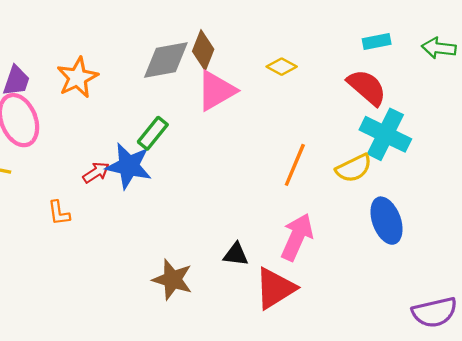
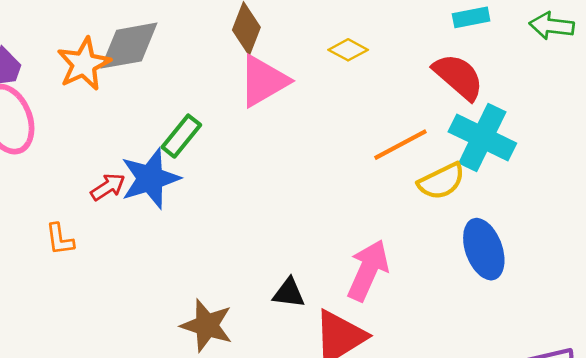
gray diamond: (166, 60) -> (129, 46), moved
orange line: (295, 165) -> (400, 145), moved, turned 39
blue star: (129, 166) -> (150, 178), turned -30

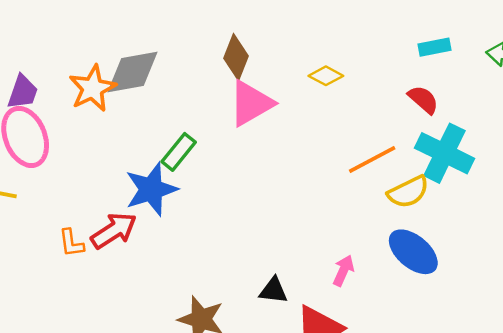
red semicircle: (458, 77) -> (423, 100), size x0.7
red arrow: (108, 187) -> (114, 231), moved, size x1.5
blue ellipse: (484, 249) -> (413, 252), moved, turned -30
pink arrow: (368, 270) -> (343, 271), size x0.6

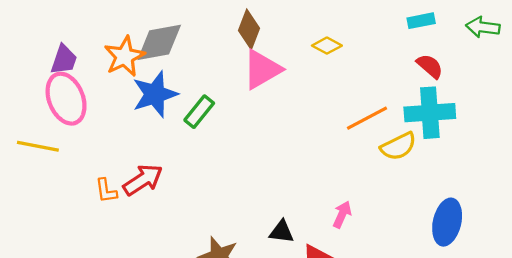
red semicircle: (423, 100) -> (430, 66), moved
cyan cross: (444, 153) -> (430, 113), turned -30
blue star: (151, 189) -> (155, 94), moved
blue ellipse: (413, 252) -> (447, 222), moved, turned 63

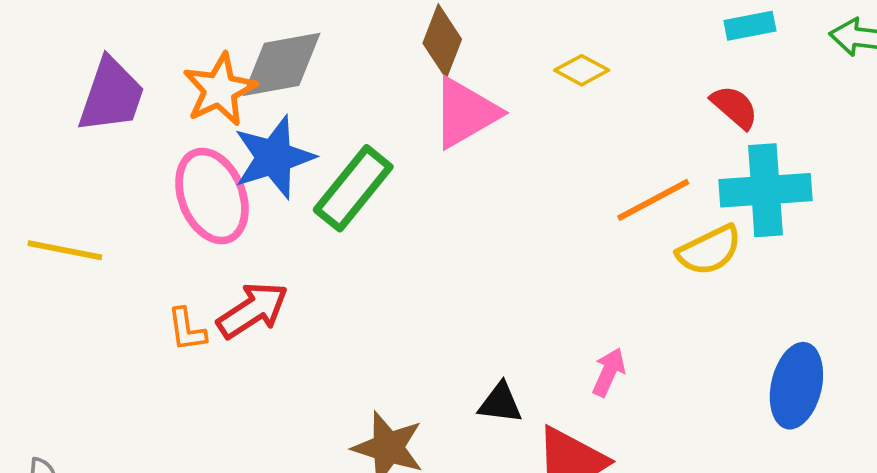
purple trapezoid: (64, 60) -> (111, 95), size x1.4
red semicircle: (430, 66) -> (735, 107), moved
pink ellipse: (66, 99) -> (212, 196), moved
green rectangle: (199, 112) -> (353, 188), size x1.4

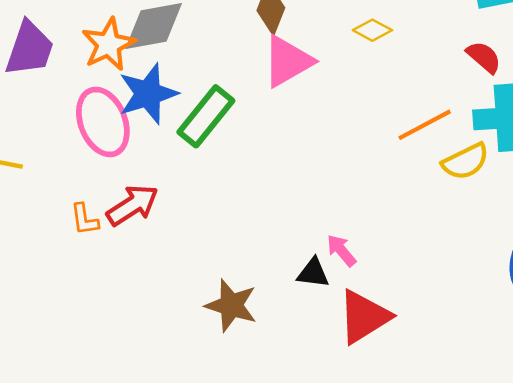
pink arrow: (609, 372) -> (341, 250), moved, turned -64

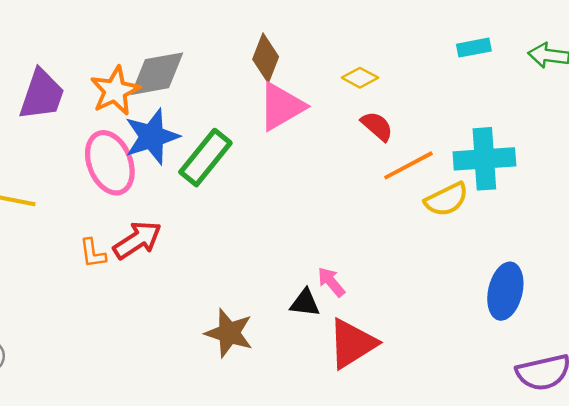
red semicircle: (484, 57) -> (377, 126), moved

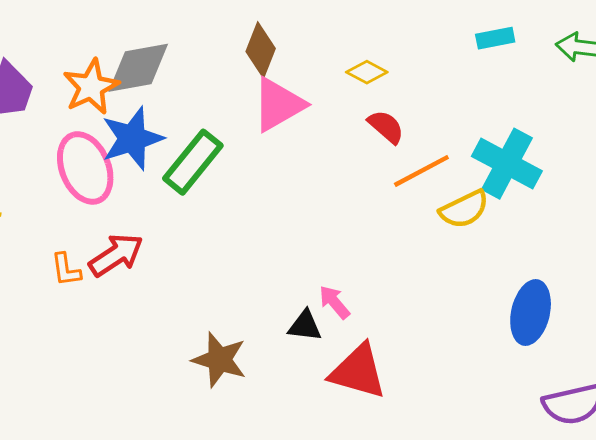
cyan cross: (484, 159) -> (507, 164), turned 32
red triangle: (352, 344) -> (358, 372), turned 48

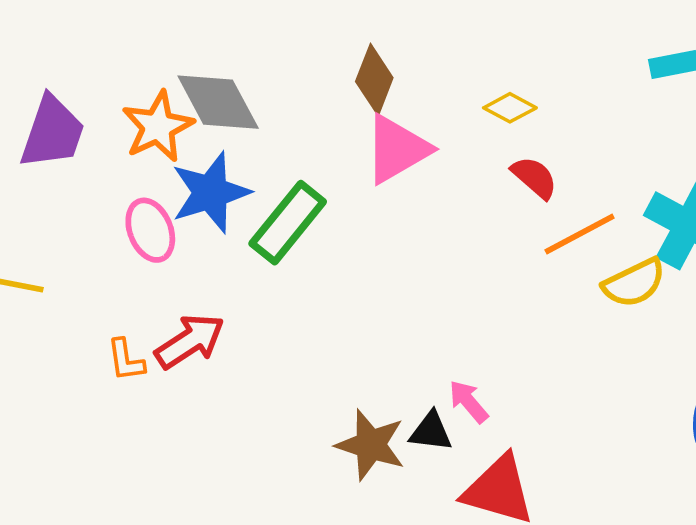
gray diamond: (138, 68) -> (218, 102), turned 72
pink ellipse: (85, 168) -> (150, 230), size x0.7
brown star: (219, 360) -> (371, 445), moved

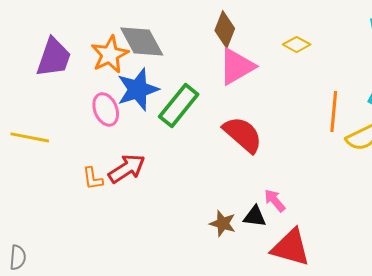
red semicircle: (534, 177) -> (243, 134), moved, size x1.6
orange line: (580, 234) -> (334, 111), turned -57
brown star: (371, 445) -> (223, 223), size x0.7

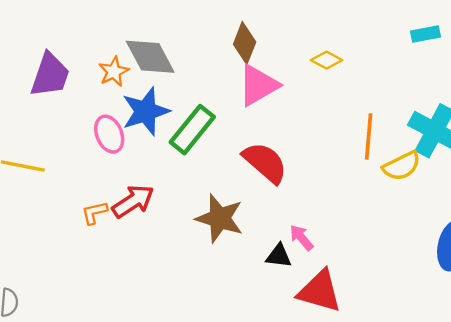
orange star: (110, 54) -> (114, 72), size x0.7
orange L-shape: (93, 178) -> (94, 213), turned 85
brown star: (223, 223) -> (220, 218), moved, size x1.6

